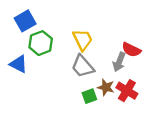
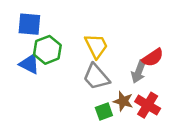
blue square: (25, 21) -> (29, 24), turned 35
red semicircle: (131, 50) -> (153, 58), turned -60
blue triangle: (18, 64) -> (29, 64), moved

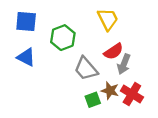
yellow trapezoid: (96, 46) -> (108, 19), moved
green hexagon: (47, 50) -> (63, 38), moved
red semicircle: (153, 58) -> (114, 51), moved

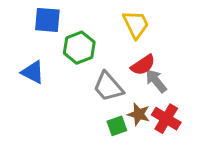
blue square: (26, 22) -> (47, 20), moved
gray arrow: (124, 64) -> (156, 81), turned 120

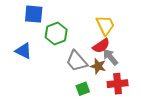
yellow trapezoid: (136, 24) -> (105, 25), moved
brown star: (139, 114) -> (98, 66), moved
red cross: (166, 119) -> (118, 84), turned -36

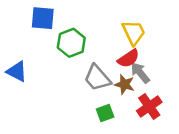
blue triangle: (23, 51) -> (17, 71), moved
red cross: (118, 84) -> (149, 106), turned -30

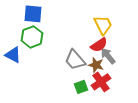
green hexagon: (71, 43) -> (32, 37), moved
red cross: (149, 106) -> (101, 82), moved

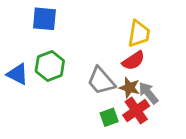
yellow trapezoid: (103, 25) -> (139, 34), turned 35
green hexagon: (32, 37) -> (50, 66), moved
gray arrow: (108, 56) -> (148, 93), moved

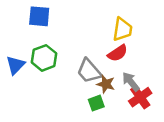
blue triangle: (17, 74) -> (15, 65), turned 48
brown star: (129, 88) -> (106, 84), moved
red cross: (136, 111) -> (140, 97), moved

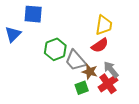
green hexagon: (44, 58) -> (55, 49), moved
blue triangle: (15, 65) -> (13, 34), moved
red cross: (140, 97) -> (108, 84), moved

